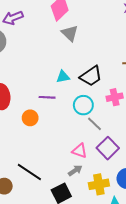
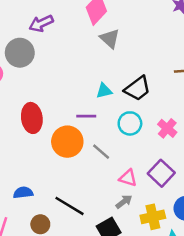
pink cross: (115, 97) -> (167, 128), moved, turned -35
orange circle: (30, 118) -> (67, 142), size x1.6
gray line: (95, 124) -> (101, 152), moved

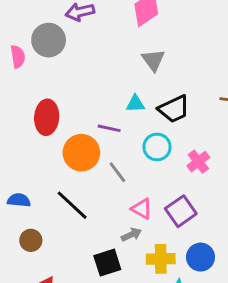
gray triangle: (110, 39) -> (153, 60), moved
black line: (69, 206) -> (72, 205), moved

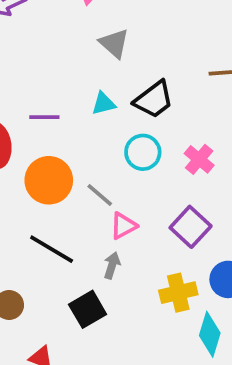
purple line: (109, 128) -> (44, 117), moved
pink triangle: (142, 209) -> (123, 226), moved, turned -45
gray arrow: (131, 235) -> (112, 265), moved, turned -36
black square: (107, 263) -> (88, 309), moved

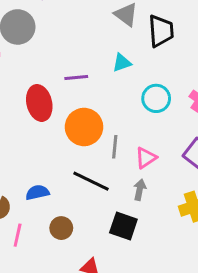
black trapezoid: (154, 100) -> (161, 31), moved, turned -52
gray line: (100, 195) -> (115, 147), moved, turned 60
black square: (88, 309) -> (123, 226), turned -36

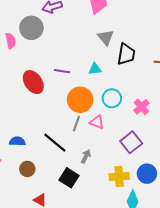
red ellipse: (39, 103) -> (33, 82), turned -35
orange circle: (84, 127) -> (80, 100), moved
pink triangle: (146, 158) -> (97, 122), moved, turned 42

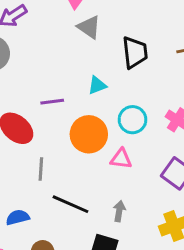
gray triangle: (106, 37) -> (89, 27), moved
gray line: (76, 124) -> (41, 169), moved

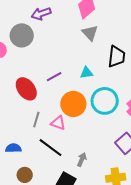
purple line: (52, 102) -> (54, 77), turned -35
cyan circle: (133, 120) -> (105, 101), size x1.4
pink triangle: (121, 159) -> (58, 123), moved

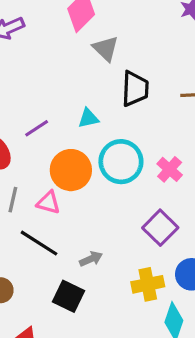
gray triangle: (90, 33) -> (106, 48), moved
gray arrow: (82, 160) -> (91, 259), turned 48

